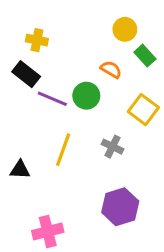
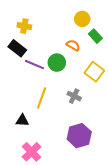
black triangle: (20, 170) -> (22, 120), moved
pink cross: (48, 231) -> (31, 152), turned -30

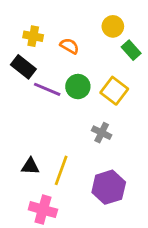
orange semicircle: (73, 45) -> (69, 46), moved
yellow square: (94, 72) -> (114, 91), moved
yellow line: (42, 98) -> (61, 170), moved
pink cross: (31, 152) -> (43, 210), turned -30

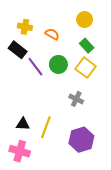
green rectangle: (131, 50) -> (87, 46), moved
purple line: (47, 89) -> (35, 67), turned 30
pink cross: (43, 210) -> (20, 151), moved

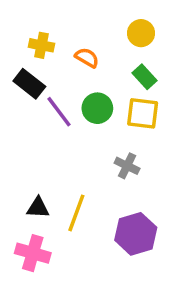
yellow square: (86, 68) -> (143, 113), turned -30

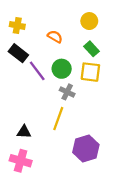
yellow cross: (41, 45) -> (17, 25), moved
gray cross: (127, 166) -> (67, 92), moved
yellow line: (76, 213) -> (58, 119), moved

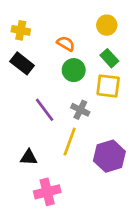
green circle: (62, 69) -> (74, 70), moved
purple line: (37, 71) -> (45, 110), moved
purple hexagon: (86, 149) -> (109, 156), moved
pink cross: (21, 161) -> (47, 192), moved, turned -30

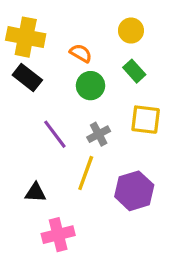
yellow cross: (21, 30) -> (26, 37), size x1.6
yellow square: (108, 86) -> (146, 120), moved
gray cross: (80, 110) -> (99, 134), turned 36

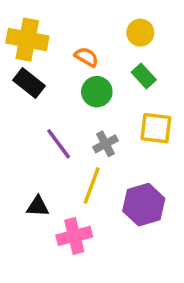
pink cross: (58, 235) -> (74, 236), moved

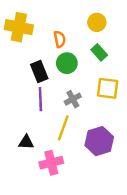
orange semicircle: (86, 57) -> (60, 39), turned 49
black rectangle: (29, 83) -> (39, 72), moved, turned 30
purple line: (59, 144) -> (40, 99), turned 35

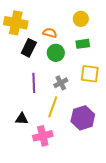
orange semicircle: (60, 39) -> (50, 33), turned -64
green rectangle: (99, 52) -> (83, 44), turned -56
black rectangle: (39, 72) -> (29, 48), moved, turned 48

